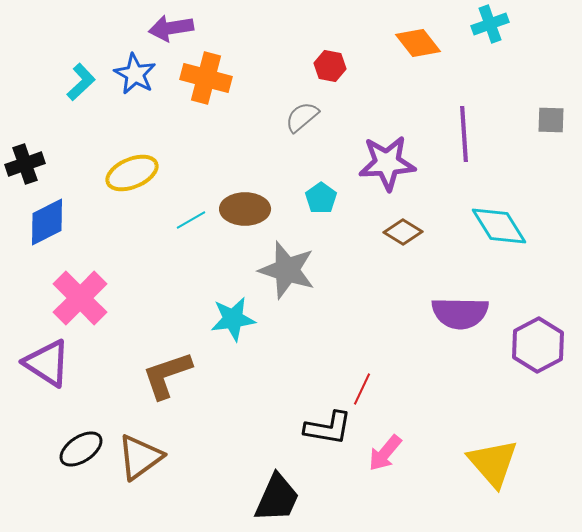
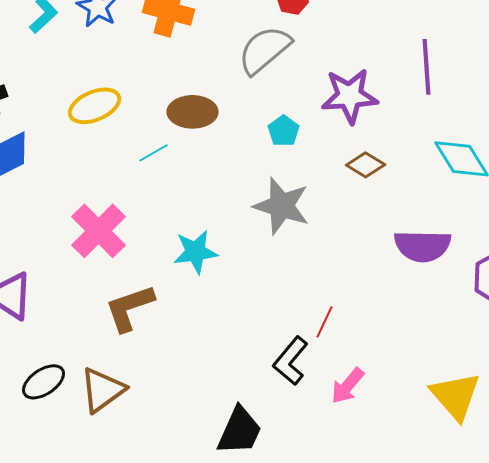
gray semicircle: (302, 117) -> (265, 50), size x1.6
brown ellipse: (245, 209) -> (193, 112), moved
gray star: (287, 270) -> (282, 206), moved
pink cross: (80, 298) -> (99, 231), moved
black L-shape: (328, 428) -> (291, 361), turned 120

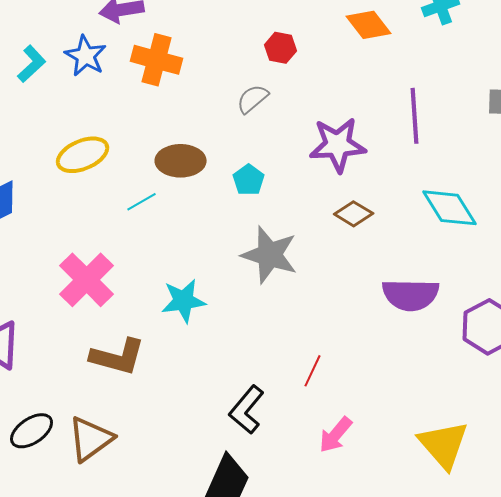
gray semicircle: (265, 50) -> (253, 99), size x0.6
cyan pentagon: (284, 131) -> (249, 180), moved
brown L-shape: (130, 308) -> (118, 357), turned -146
black L-shape: (291, 361) -> (247, 410), moved

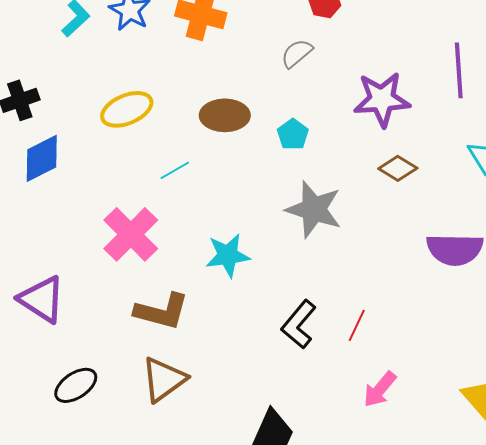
cyan line: (142, 202) -> (175, 170), moved
black L-shape: (247, 410) -> (299, 324), moved
brown triangle: (91, 439) -> (164, 379), moved

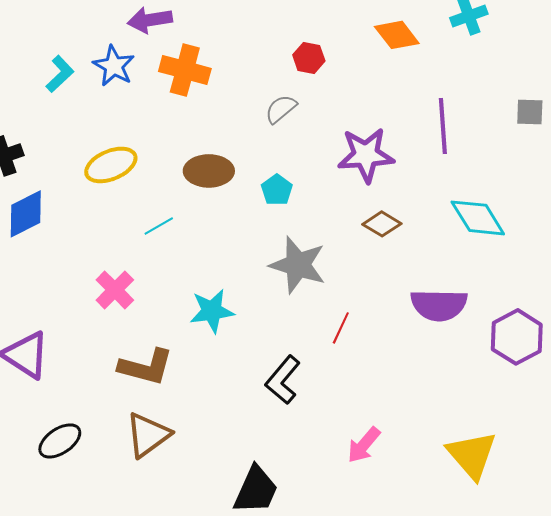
pink cross: (131, 234) -> (115, 290), size x0.7
red line: (357, 325) -> (341, 328), moved

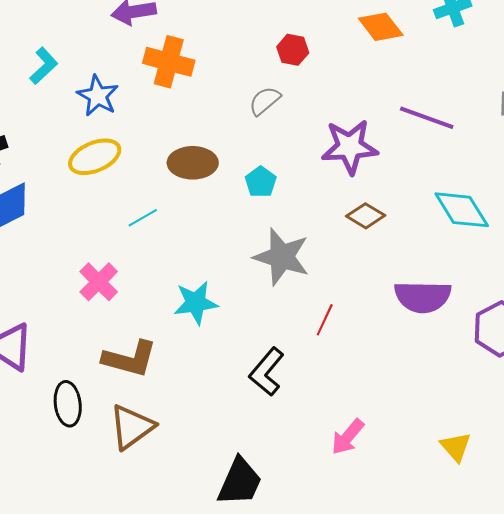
blue star: (114, 66) -> (98, 96), moved
purple line: (443, 126) -> (427, 118), turned -66
black ellipse: (60, 441) -> (68, 404), moved, turned -63
yellow triangle: (472, 455) -> (456, 447), size x0.6

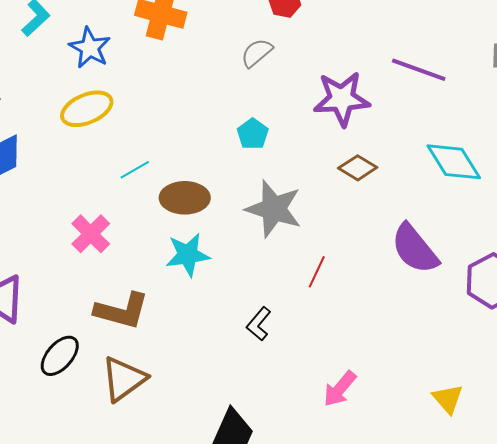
brown ellipse: (193, 163) -> (185, 198), moved
purple semicircle: (423, 297) -> (415, 249), turned 50
black L-shape: (267, 372) -> (259, 324), size x0.7
black ellipse: (68, 404) -> (60, 356), turned 48

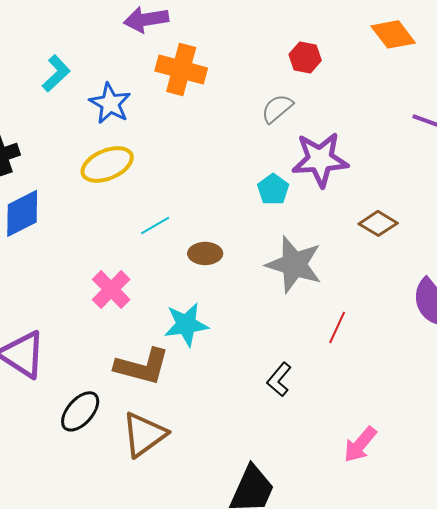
purple star: (342, 99) -> (320, 159), moved
brown ellipse: (185, 198) -> (205, 253), size x0.7
cyan star: (188, 255) -> (186, 324), moved

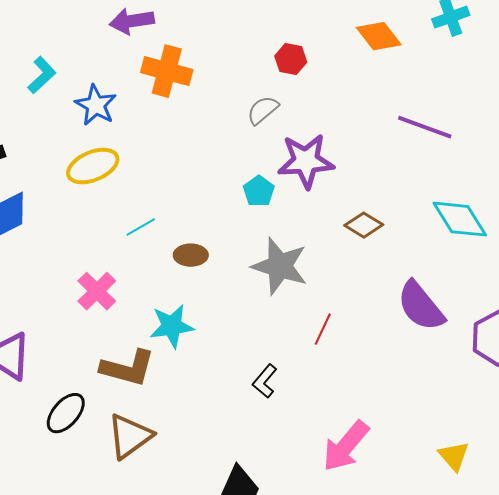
pink arrow: (360, 444) -> (346, 446), size x1.4

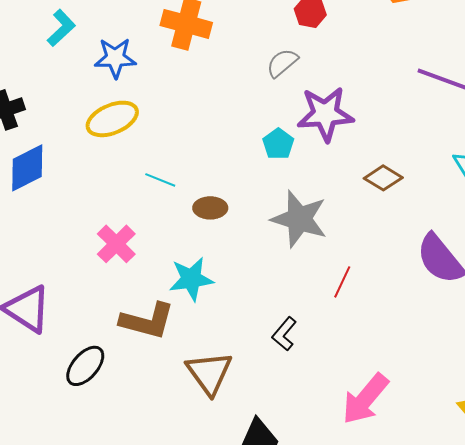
blue star: (96, 105) -> (115, 58), turned -30
cyan line: (141, 227) -> (160, 180), turned 52
brown triangle: (130, 436) -> (209, 373), moved, turned -30

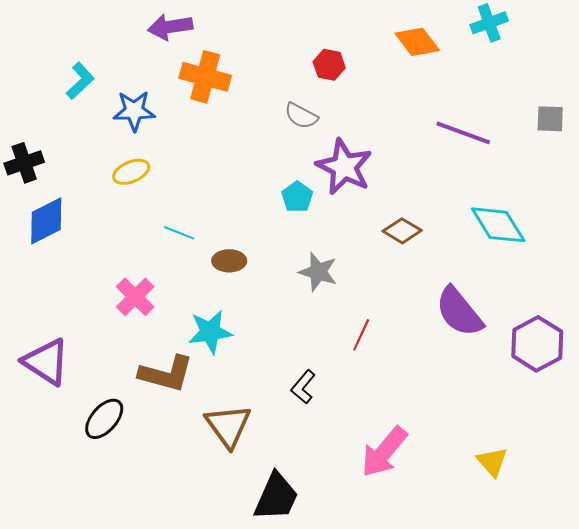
gray semicircle: (282, 63) -> (301, 116), turned -112
purple star: (325, 114) -> (344, 167), turned 30
yellow ellipse: (112, 119) -> (131, 172), size x0.7
gray star: (299, 219) -> (318, 272), size x0.7

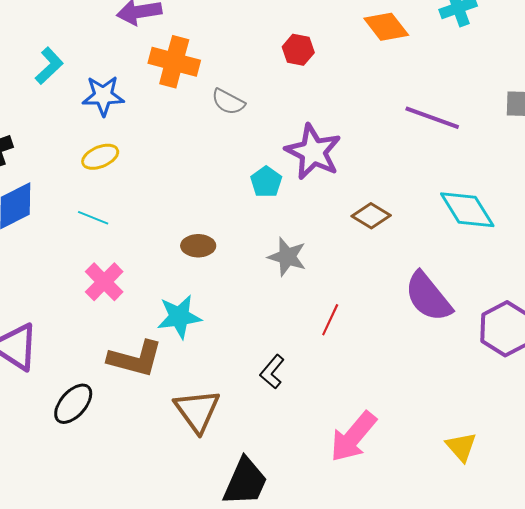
gray semicircle: (301, 116) -> (228, 102), moved
cyan line: (179, 233) -> (93, 218), moved

